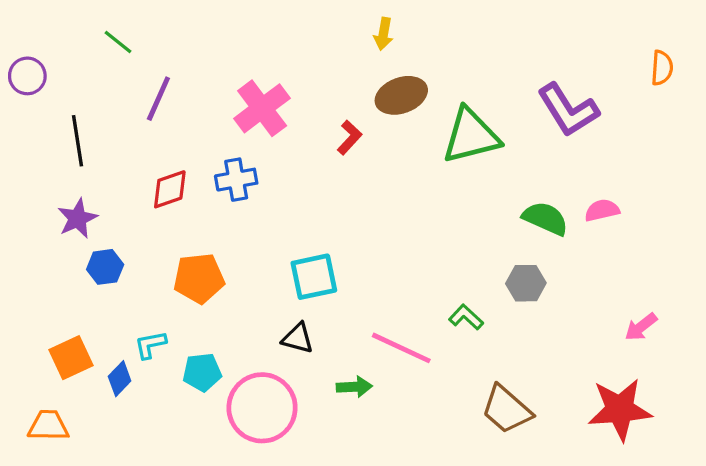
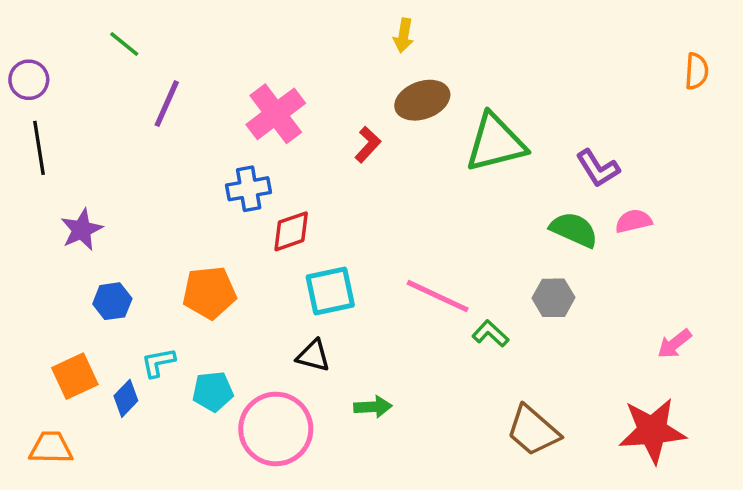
purple L-shape: (568, 110) -> (598, 168), moved, size x0.7
black line: (77, 141) -> (39, 148), moved
red diamond: (170, 189) -> (291, 231), moved
blue hexagon: (105, 267) -> (112, 301), moved
pink line: (401, 348) -> (438, 296), moved

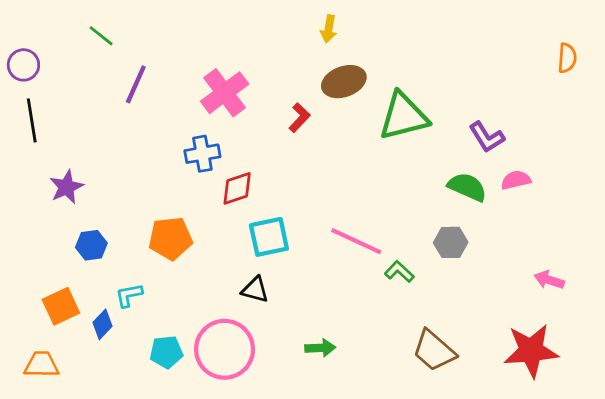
pink arrow: (674, 344) -> (549, 280), turned 56
cyan pentagon: (213, 391) -> (166, 352), moved
green arrow: (373, 407) -> (320, 348), moved

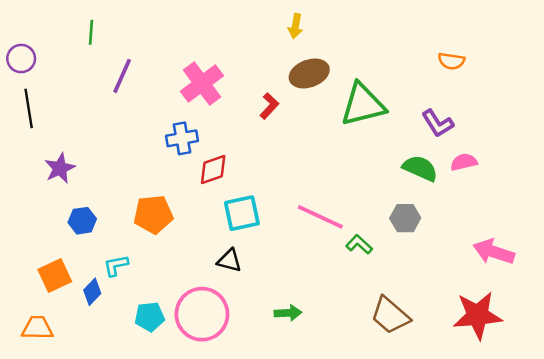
green line: (101, 36) -> (91, 32), turned 55
orange semicircle: (567, 58) -> (451, 61), moved, turned 95
pink arrow: (549, 280) -> (494, 252), size x1.5

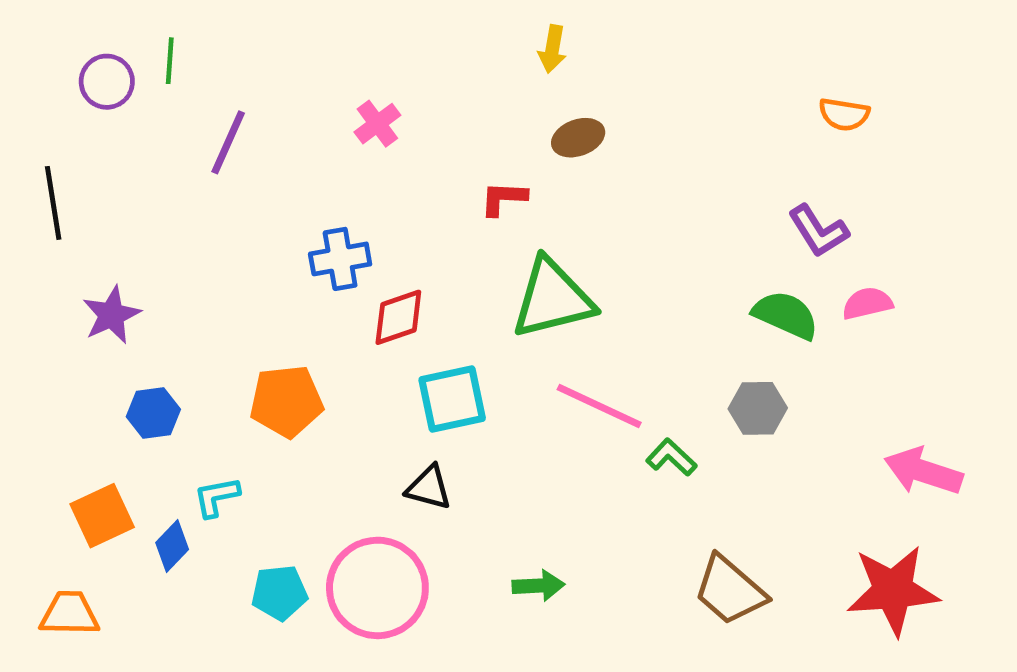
purple circle: (21, 59) -> (107, 82), moved
brown ellipse: (309, 73) -> (578, 138), size x0.7
pink cross: (202, 83) -> (377, 124), moved, size x0.6
green triangle: (363, 105) -> (552, 299), moved
red L-shape: (269, 106) -> (503, 198), turned -130

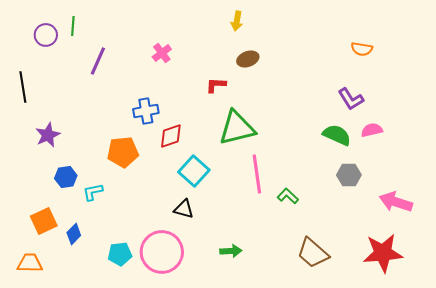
cyan square: (452, 399) -> (194, 171), turned -36
orange pentagon: (286, 401) -> (123, 152), moved
pink line: (599, 406) -> (257, 174), turned 57
gray hexagon: (758, 408) -> (349, 175), moved
cyan L-shape: (216, 497) -> (93, 192), moved

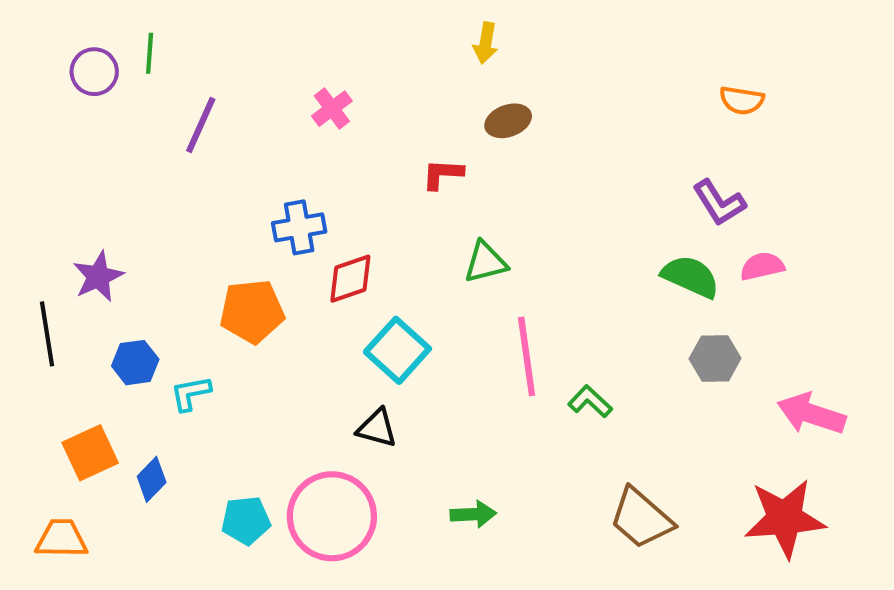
black line: (23, 87) -> (47, 334), moved
green triangle: (237, 128) -> (486, 262), size x0.6

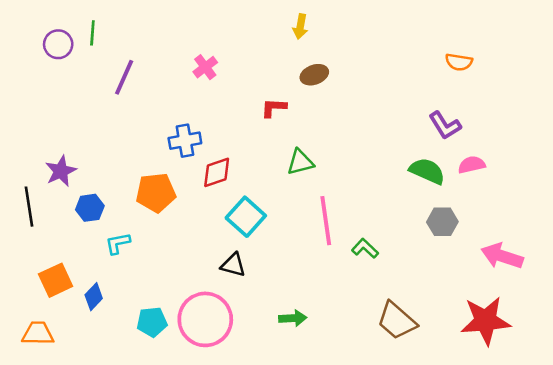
blue hexagon: (135, 363) -> (90, 208), moved

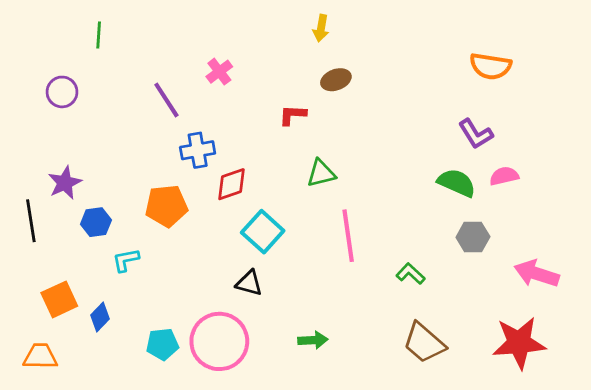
purple circle: (58, 44) -> (62, 92), moved
orange semicircle: (459, 62) -> (491, 66), size x1.4
purple line: (124, 77) -> (166, 100), moved, turned -57
green L-shape: (365, 248) -> (411, 274), moved

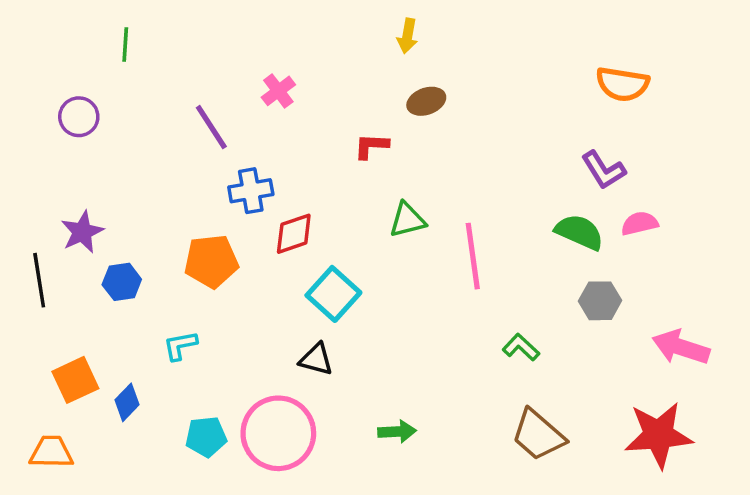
pink line: (348, 236) -> (473, 256), moved
cyan L-shape: (126, 260) -> (180, 346), moved

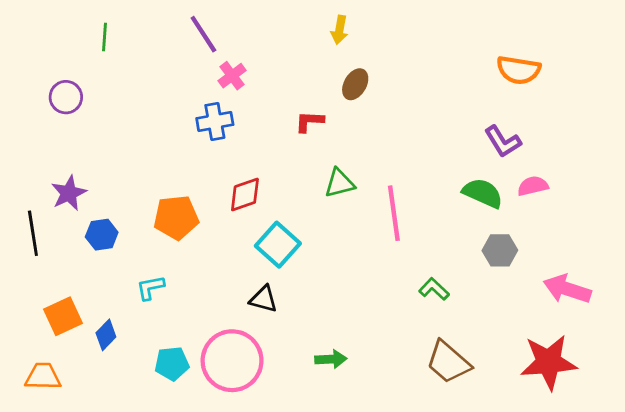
brown ellipse: (426, 101) -> (355, 84), turned -40
purple line: (211, 127) -> (203, 34), moved
blue cross: (251, 191) -> (215, 121), moved

